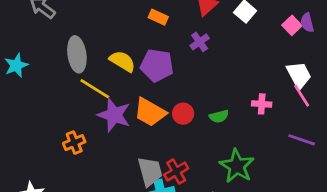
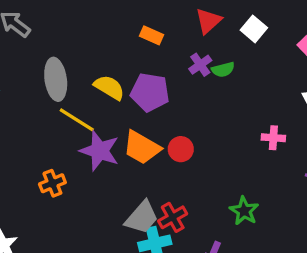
green semicircle: (219, 116) -> (223, 70), moved
green star: (237, 166) -> (244, 211), size x0.7
gray trapezoid: (150, 172) -> (142, 217), turned 56

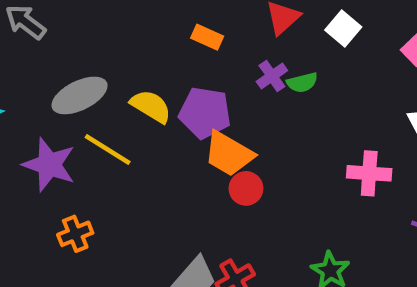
gray ellipse: (56, 79) -> (80, 95), turned 72
pink cross: (273, 138) -> (369, 173), size x1.4
orange trapezoid: (142, 148) -> (229, 154), moved
purple star: (100, 151) -> (49, 165), moved

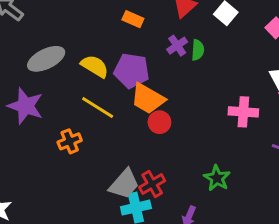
green semicircle: (302, 82) -> (198, 50), turned -72
yellow line: (108, 150) -> (98, 107), moved
orange cross: (75, 234) -> (70, 141), moved

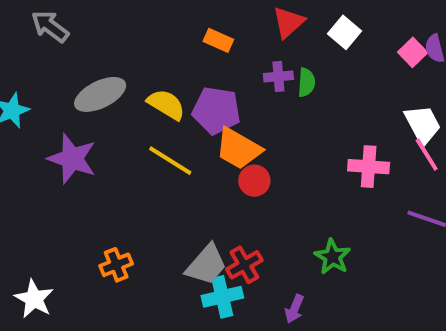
purple cross: (177, 46) -> (278, 76), turned 30
orange cross: (70, 141) -> (116, 265), moved

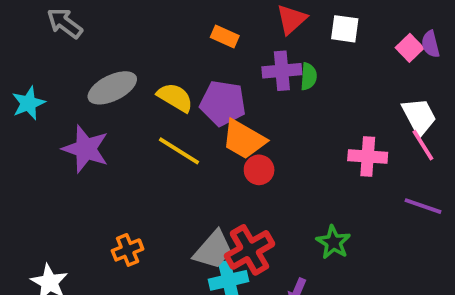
white square: (345, 32) -> (345, 29), turned -32
purple cross: (278, 76) -> (282, 71), size x1.4
red cross: (244, 265) -> (249, 250), size x1.4

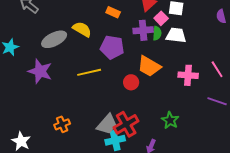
pink square: (410, 48) -> (161, 18), moved
yellow semicircle: (175, 97) -> (82, 29), moved
white trapezoid: (419, 116) -> (176, 35), moved, turned -55
orange trapezoid: (244, 139) -> (149, 66), moved
yellow line: (179, 151) -> (89, 72), turned -45

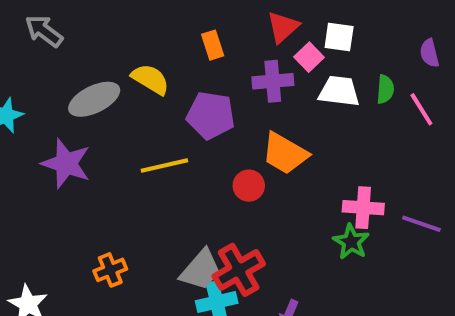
orange rectangle: (113, 12) -> (213, 45), turned 48
green semicircle: (157, 33) -> (385, 89), moved
pink line: (217, 69) -> (421, 109), moved
pink cross: (188, 75) -> (363, 208), moved
green star: (170, 120) -> (351, 242), moved

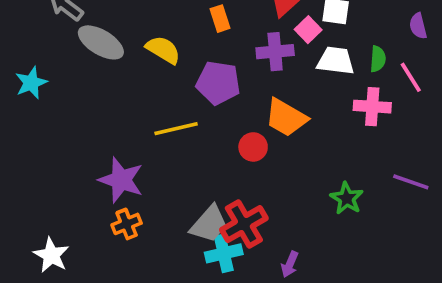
gray ellipse: (94, 99) -> (101, 42), moved, turned 57
purple star: (66, 164) -> (121, 180), moved
pink cross: (363, 208) -> (372, 107), moved

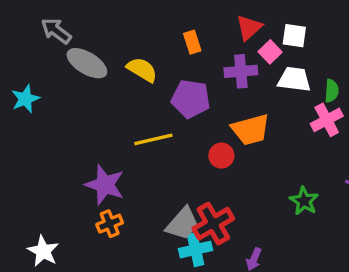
green semicircle: (378, 59) -> (332, 91), moved
pink cross: (372, 107) -> (327, 120), turned -32
orange trapezoid: (286, 118) -> (251, 130), turned -45

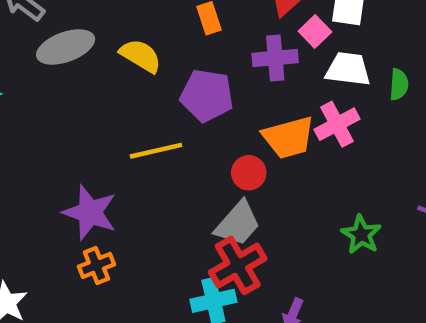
gray ellipse: (87, 63) -> (66, 47), turned -51
pink cross: (327, 120) -> (337, 124), moved
gray trapezoid: (183, 224) -> (238, 224), moved

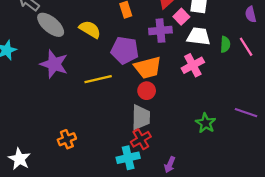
gray ellipse: (66, 47) -> (51, 25), turned 60
orange trapezoid: (288, 137) -> (148, 68), moved
purple star: (90, 212) -> (54, 64), moved
gray trapezoid: (238, 224) -> (141, 117), turned -40
red cross: (238, 265) -> (141, 139), size x0.7

